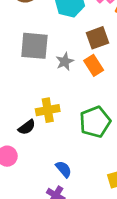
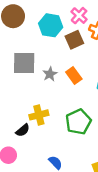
brown square: (97, 38) -> (74, 40), moved

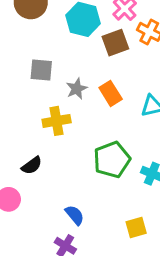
gray square: (24, 63) -> (41, 70), size x0.7
yellow cross: (39, 115) -> (57, 121), moved

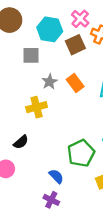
gray square: (41, 70) -> (31, 55), moved
green pentagon: (112, 160) -> (81, 153), moved

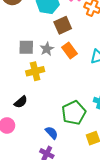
brown square: (75, 45) -> (63, 25), moved
gray square: (31, 55) -> (26, 47), moved

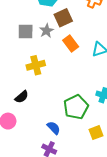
gray square: (26, 47) -> (26, 31), moved
gray star: (47, 49) -> (47, 31), moved

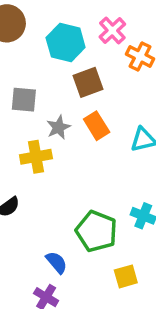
gray star: (47, 31) -> (58, 127), moved
green pentagon: (76, 107) -> (96, 231), turned -30

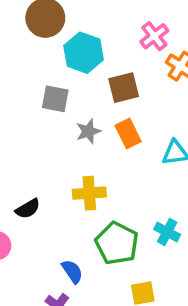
cyan hexagon: (66, 42) -> (84, 53), moved
yellow cross: (36, 157) -> (89, 193), moved

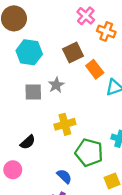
cyan hexagon: (84, 53) -> (29, 52), moved
gray square: (55, 99) -> (33, 92), moved
orange rectangle: (128, 134) -> (95, 69), moved

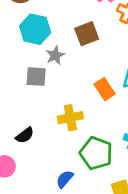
orange rectangle: (95, 69) -> (105, 89), moved
gray star: (56, 85) -> (55, 55), moved
blue semicircle: (64, 176) -> (65, 179), turned -98

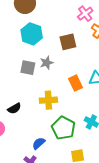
gray star: (55, 55) -> (47, 63), moved

